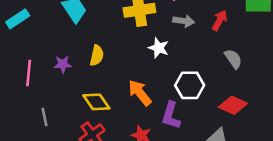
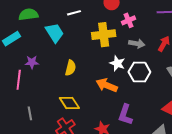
purple star: (63, 64) -> (32, 62), moved
white hexagon: (190, 85) -> (139, 72), moved
orange arrow: (140, 93) -> (107, 85), moved, turned -30

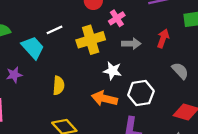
white line: (74, 13) -> (54, 30), moved
purple star: (32, 62) -> (14, 75), moved
white hexagon: (139, 72) -> (141, 93), moved

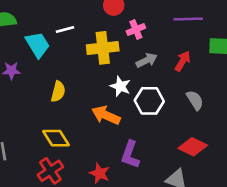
gray arrow: (131, 44) -> (147, 60), turned -36
white hexagon: (141, 93) -> (149, 101), moved

